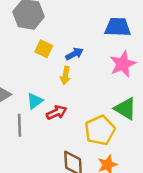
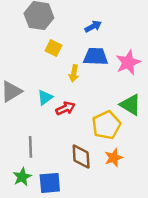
blue trapezoid: (118, 27) -> (96, 57), moved
blue arrow: (74, 54) -> (93, 26), moved
gray line: (20, 125) -> (31, 147), moved

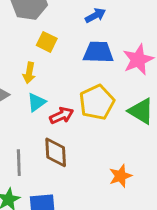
yellow arrow: (74, 73) -> (29, 73), moved
yellow pentagon: (106, 125) -> (97, 102), moved
brown diamond: (81, 156) -> (56, 152), moved

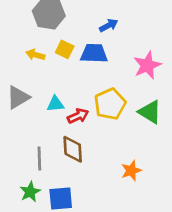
blue trapezoid: (98, 52) -> (94, 53), moved
yellow arrow: (29, 73) -> (35, 55), moved, turned 96
cyan triangle: (36, 102) -> (55, 104), turned 30

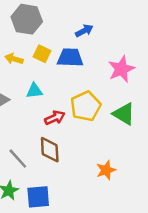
cyan triangle: (55, 104) -> (34, 91), moved
gray line: (39, 159) -> (18, 159), turned -40

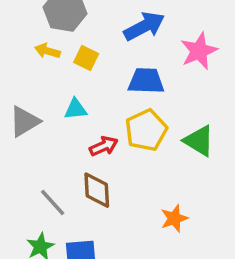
blue arrow: (84, 31) -> (144, 26), size x1.6
blue trapezoid: (70, 58) -> (146, 81), moved
yellow arrow: (14, 59) -> (47, 51), moved
pink star: (121, 69) -> (199, 51), moved

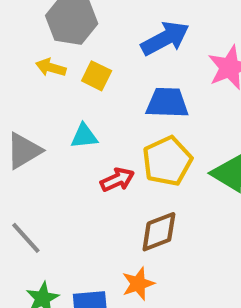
brown diamond: (97, 190) -> (159, 232), moved, turned 72
gray line: (53, 202) -> (26, 238), moved
orange star: (174, 218) -> (138, 284), moved

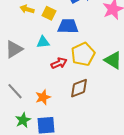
blue trapezoid: (167, 103) -> (68, 26), moved
orange star: (138, 284) -> (43, 97), moved

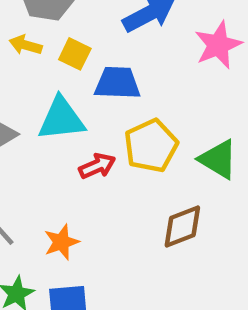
cyan triangle: (43, 42) -> (61, 119), size x1.6
brown diamond: (79, 88) -> (182, 226), moved

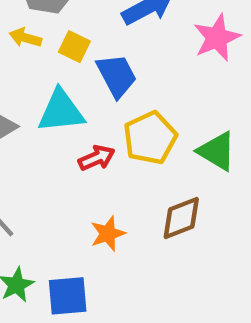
blue trapezoid: (117, 83) -> (117, 76), turned 60
orange star: (61, 242) -> (108, 234), moved

